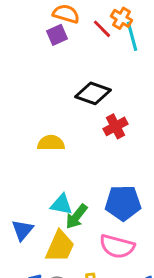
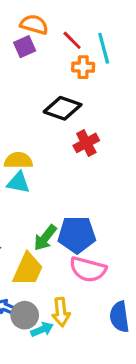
orange cross: (122, 18) -> (83, 67), moved, turned -30
blue pentagon: (123, 203) -> (77, 235), moved
cyan triangle: (61, 204) -> (18, 182), moved

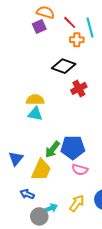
pink semicircle: (88, 269) -> (80, 170), size x0.7
yellow arrow: (61, 312) -> (77, 203), moved, turned -138
gray circle: (25, 315) -> (39, 216), moved

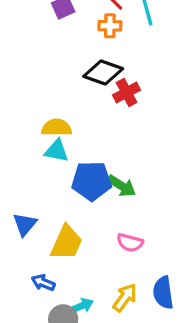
orange cross: (77, 40) -> (110, 26), moved
red cross: (79, 88) -> (127, 92), moved
blue pentagon: (73, 147) -> (92, 181), moved
green arrow: (52, 149) -> (122, 186), moved, turned -96

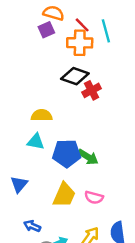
orange cross: (110, 26) -> (80, 43), size x1.5
cyan triangle: (57, 151) -> (36, 142), moved
yellow trapezoid: (67, 243) -> (64, 195), moved

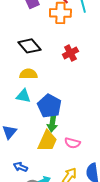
black diamond: (75, 76) -> (29, 46), moved, turned 30
blue pentagon: (67, 153) -> (49, 106), turned 30
green arrow: (88, 157) -> (52, 123), moved, turned 66

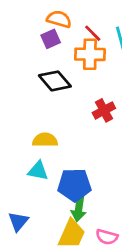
black diamond: (29, 46) -> (55, 81), moved
blue pentagon: (49, 106) -> (74, 185), turned -30

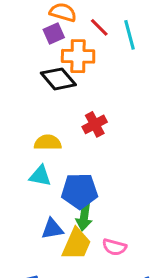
orange cross: (90, 54) -> (78, 56), moved
red cross: (104, 110) -> (95, 124), moved
blue triangle: (18, 221) -> (52, 229), moved, turned 40

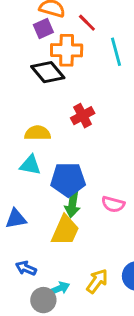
cyan line: (130, 35) -> (116, 52), moved
blue triangle: (52, 229) -> (16, 219), moved
pink semicircle: (114, 247) -> (113, 204), moved

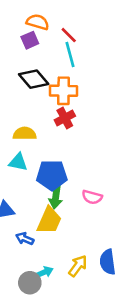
orange cross: (67, 50) -> (64, 91), moved
cyan line: (116, 52) -> (70, 54), moved
blue arrow: (26, 268) -> (25, 239), moved

